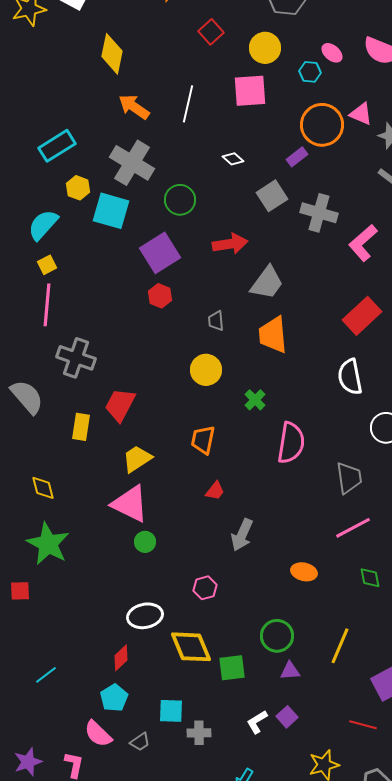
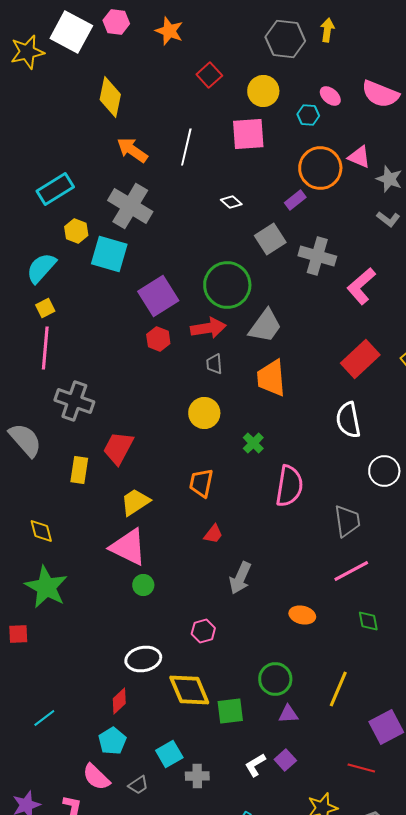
green circle: (180, 200) -> (227, 285), moved, size x1.5
red arrow: (230, 244) -> (208, 328), moved
cyan square: (171, 711) -> (169, 754), turned -32

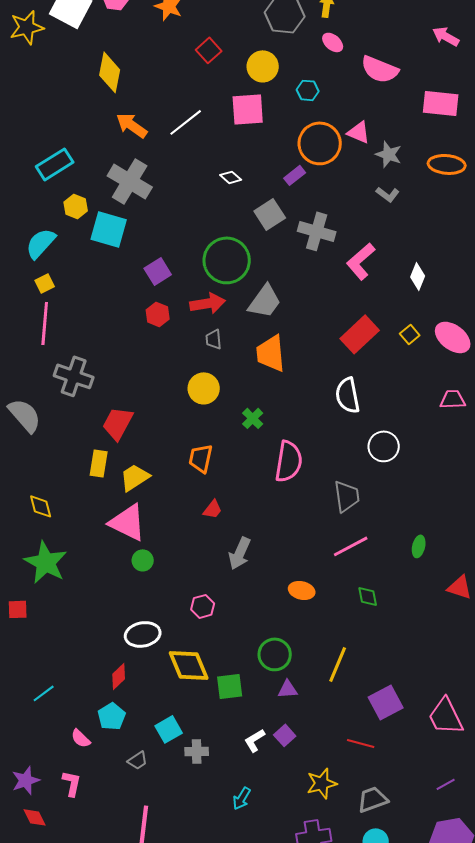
pink ellipse: (330, 96) -> (333, 42), moved
white line: (186, 147) -> (186, 122), turned 39
purple square: (158, 296) -> (158, 271), size x0.7
yellow rectangle: (79, 470) -> (99, 463), moved
pink semicircle: (96, 777) -> (81, 738), moved, size x0.7

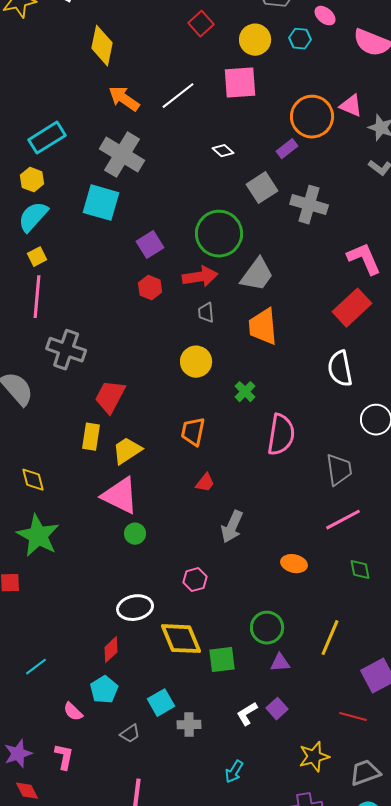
cyan hexagon: (308, 90) -> (300, 39), moved
yellow hexagon: (76, 206) -> (32, 180), moved
pink L-shape: (361, 261) -> (364, 259), moved, turned 108

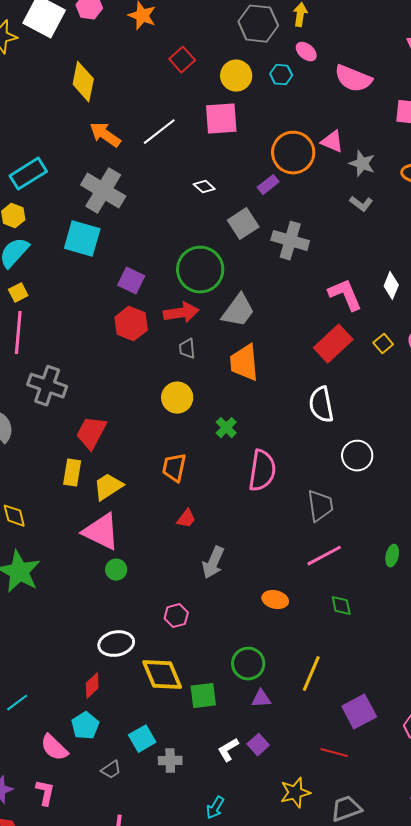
purple square: (150, 245) -> (131, 281), turned -32
red hexagon: (150, 288) -> (131, 324), size x1.4
pink semicircle: (73, 712) -> (54, 748), size x1.4

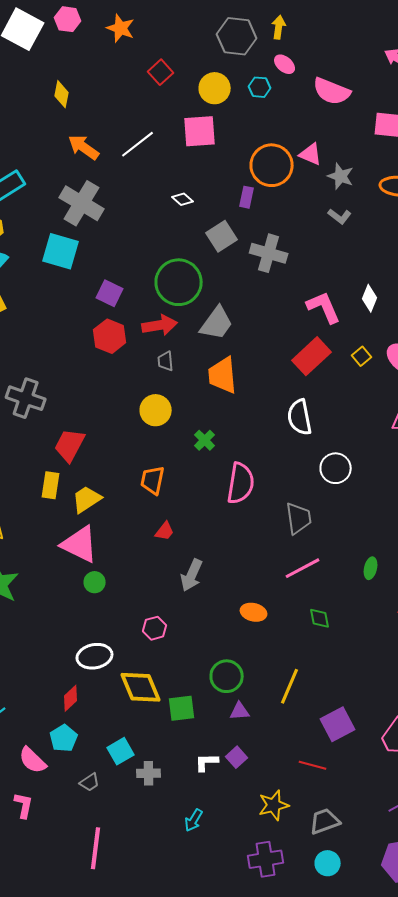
yellow diamond: (83, 82) -> (62, 94), size x0.7
purple rectangle: (268, 185) -> (247, 197), turned -40
white L-shape: (228, 750) -> (207, 762), turned 30

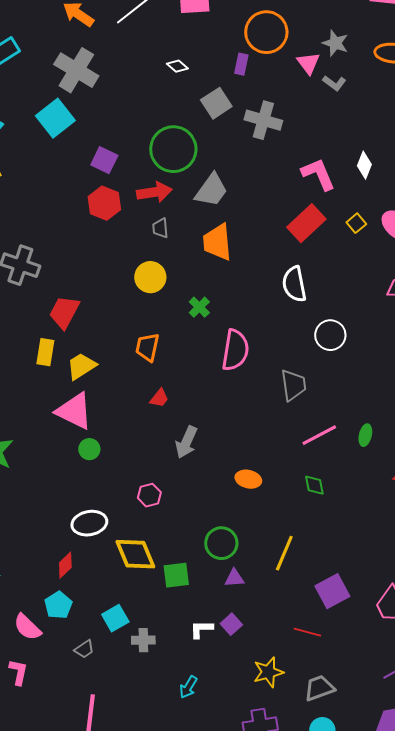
pink triangle: (311, 154) -> (308, 63), moved, turned 30
cyan square: (61, 251) -> (55, 118), turned 36
pink line: (303, 568) -> (319, 435), moved

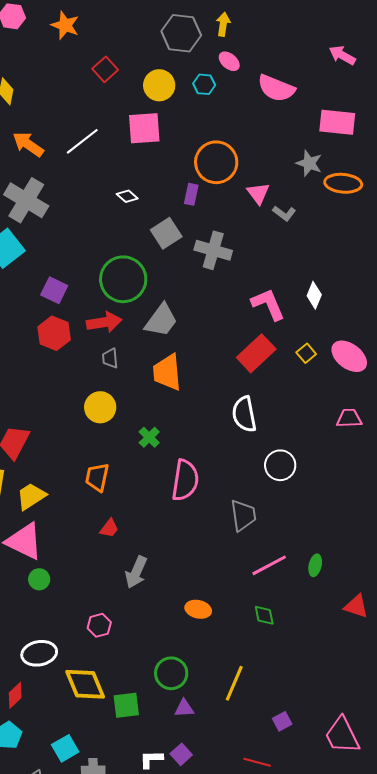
gray star: (335, 43) -> (309, 163), moved
purple square: (332, 591) -> (282, 721), size x0.6

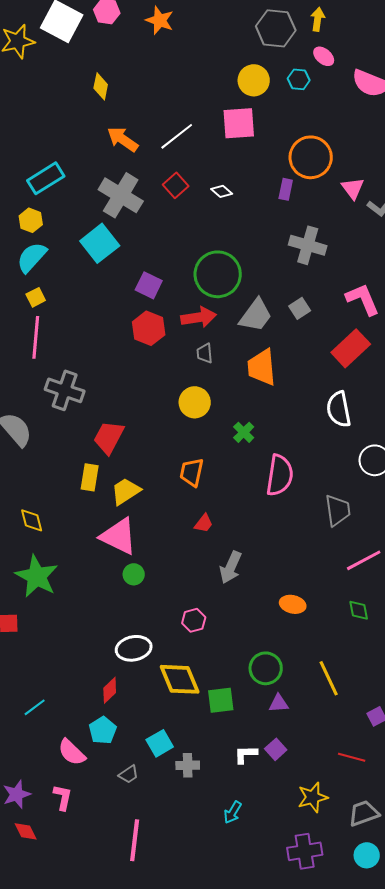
red square: (105, 69) -> (176, 185), moved
gray square: (166, 233) -> (300, 308), moved, size x0.7
yellow line: (234, 683) -> (329, 678), turned -48

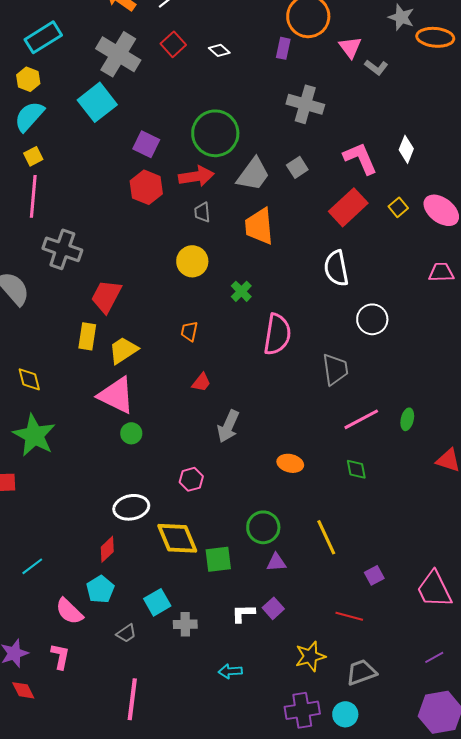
orange trapezoid: (192, 472) -> (189, 331), size x0.7
cyan arrow: (233, 812) -> (230, 671), turned 55
cyan circle: (367, 855) -> (345, 714), moved

